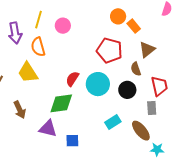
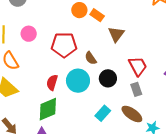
red pentagon: (109, 50) -> (64, 45), moved
brown semicircle: (136, 69) -> (91, 58), moved

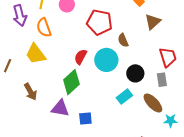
black circle: (108, 78) -> (135, 73), moved
green diamond: (48, 109) -> (71, 82), turned -30

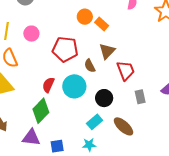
brown triangle: (153, 22) -> (107, 51), moved
red trapezoid: (168, 57) -> (126, 70), moved
gray rectangle: (162, 80) -> (140, 97), moved
cyan star: (171, 121) -> (89, 145), moved

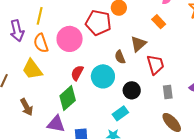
orange rectangle: (102, 24) -> (159, 22), moved
pink circle: (31, 34) -> (70, 39), moved, size x1.6
red pentagon: (65, 49) -> (98, 23), moved
brown ellipse: (124, 126) -> (172, 122), moved

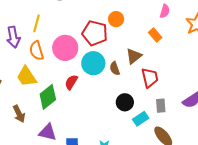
cyan circle: (103, 76) -> (93, 63), moved
green diamond: (68, 98) -> (48, 97), moved
cyan rectangle: (120, 113) -> (141, 119), moved

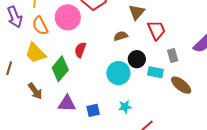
cyan circle: (93, 63) -> (118, 73), moved
brown semicircle: (115, 68) -> (121, 36), moved, turned 104
cyan rectangle: (141, 119) -> (155, 72), turned 56

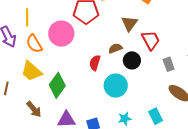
red semicircle: (80, 50) -> (95, 63), moved
black circle: (137, 59) -> (132, 60), moved
cyan rectangle: (155, 72) -> (156, 116), moved, turned 56

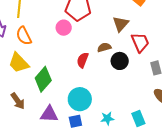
pink circle: (61, 34) -> (64, 28), moved, size x0.6
cyan circle: (116, 86) -> (80, 99), moved

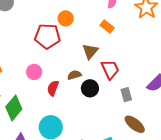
pink circle: (64, 28) -> (34, 72), moved

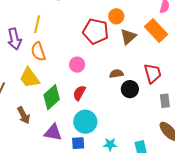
orange rectangle: (107, 26) -> (156, 30), size x1.6
brown triangle: (90, 51) -> (128, 37), moved
red semicircle: (53, 88) -> (79, 93), moved

